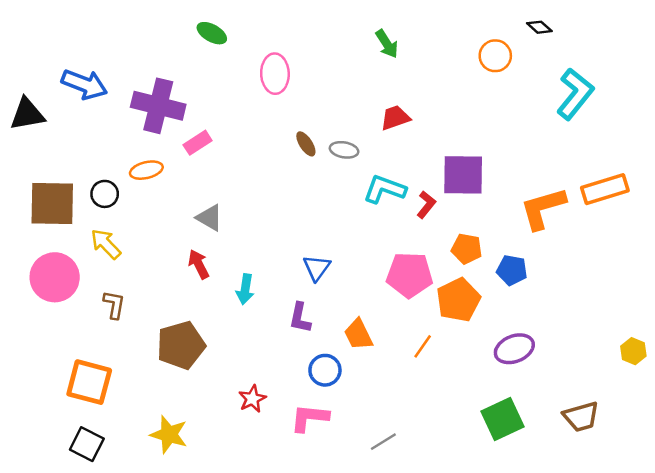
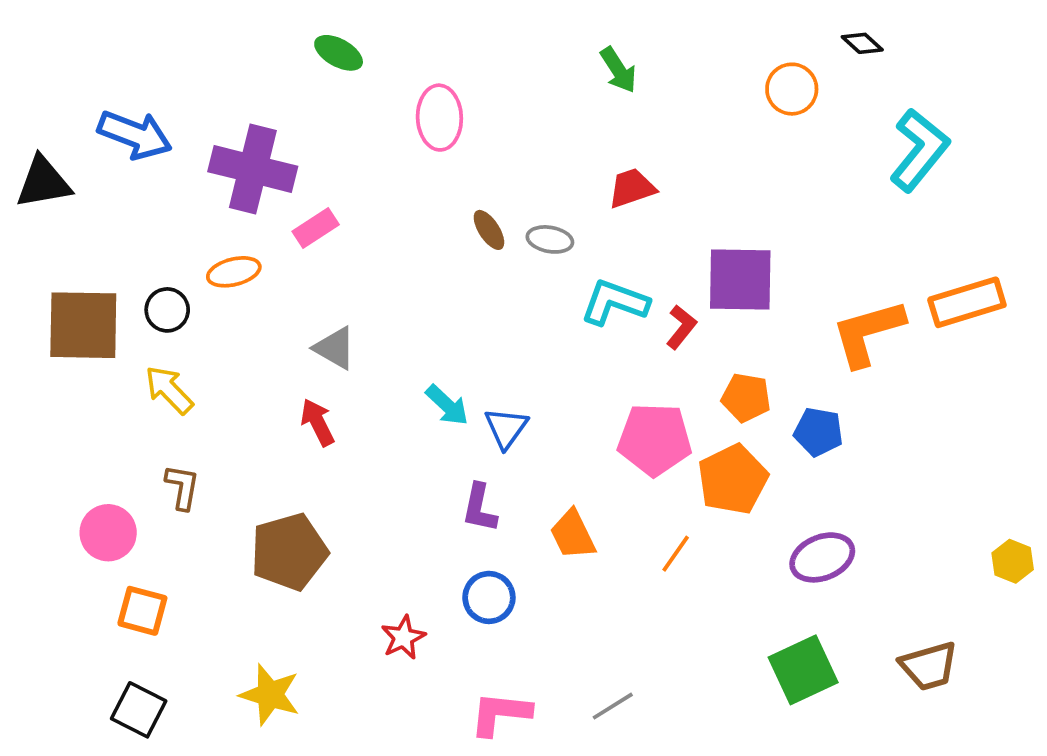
pink circle: (55, 277) -> (108, 533), moved, size x0.7
cyan arrow: (245, 289) -> (447, 405), moved, turned -56
blue circle: (325, 370) -> (489, 597), moved
orange square: (89, 382) -> (142, 611), size x0.7
pink L-shape: (309, 418) -> (500, 714), moved

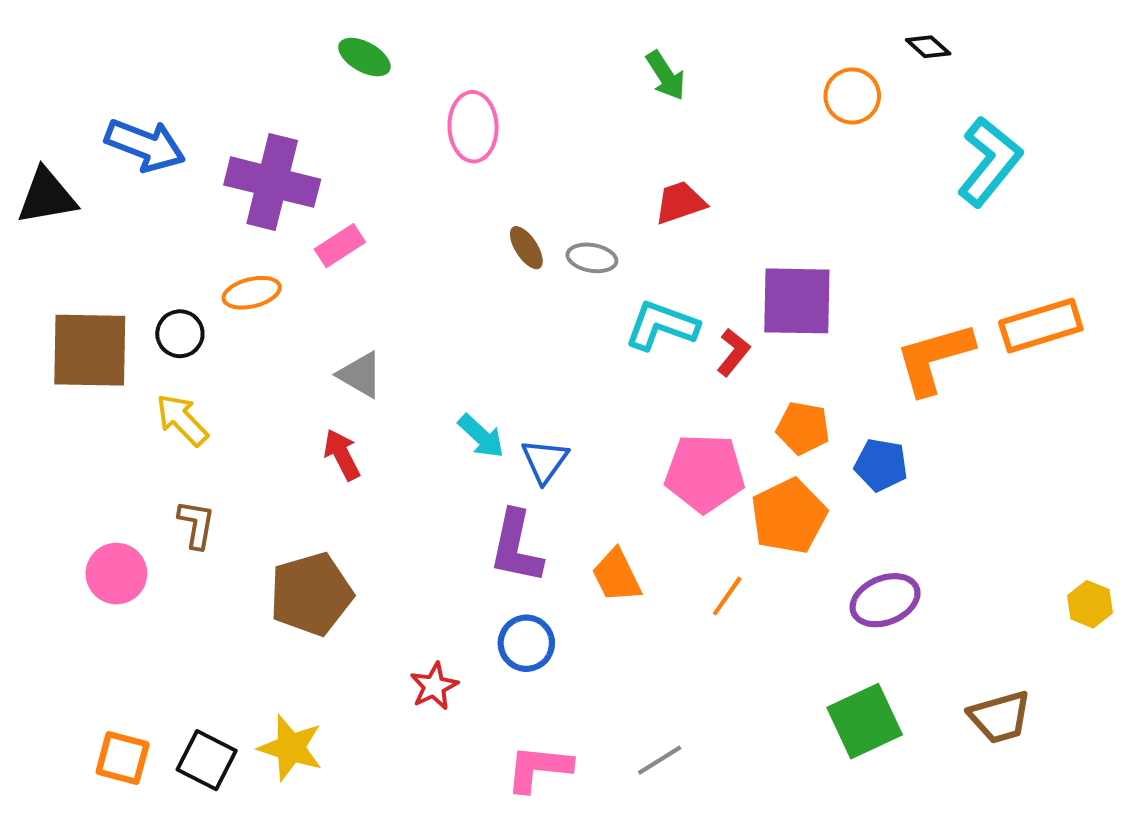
purple L-shape: (479, 508) -> (516, 547), size x1.4
orange square: (142, 611) -> (123, 758), moved
black square: (139, 710) -> (207, 760), moved

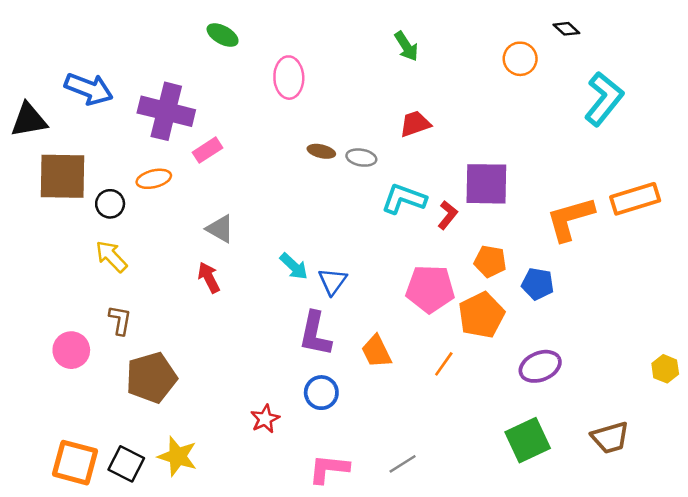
brown ellipse: (526, 248) -> (321, 151), turned -44
brown square: (90, 350) -> (63, 176), moved
brown pentagon: (311, 594) -> (151, 378), moved
orange square: (123, 758) -> (75, 463), size x1.4

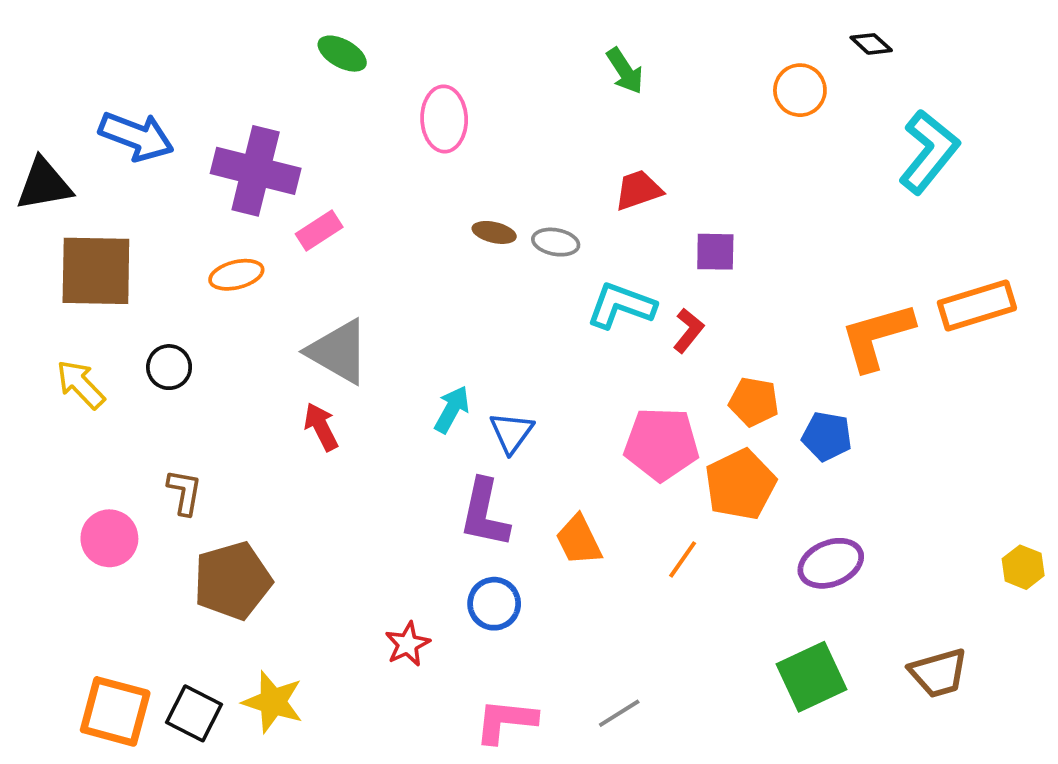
purple square: (486, 184) -> (715, 252), moved, size x0.6
black circle: (110, 204) -> (169, 367), moved
gray triangle: (220, 229) -> (338, 352), size x1.5
yellow arrow: (111, 256) -> (81, 384), moved
cyan arrow: (294, 266) -> (452, 409), turned -104

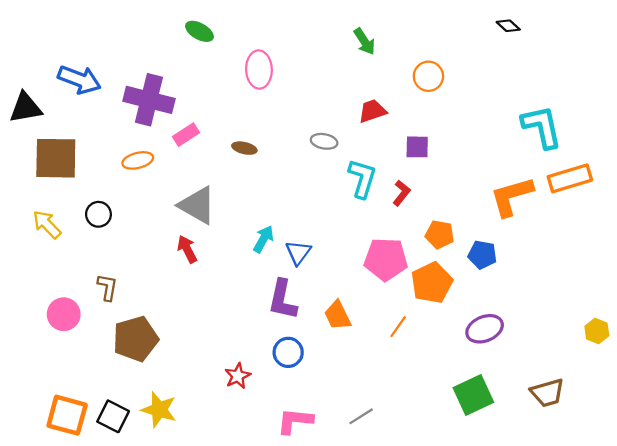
orange circle: (800, 90) -> (428, 76), moved
cyan L-shape: (929, 152) -> (542, 127), moved, turned -51
brown ellipse: (494, 232) -> (244, 148), moved
cyan L-shape: (621, 306) -> (362, 178), turned 87

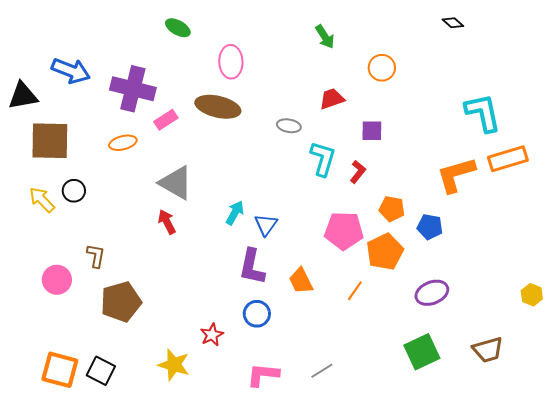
brown ellipse: (244, 148) -> (218, 107), moved, size x2.0
black circle: (98, 214) -> (74, 191), moved
yellow star: (159, 410) -> (174, 365), moved

